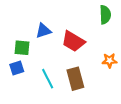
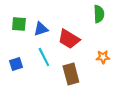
green square: (22, 48) -> (19, 24), moved
cyan line: (48, 79) -> (44, 57), moved

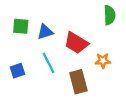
orange star: (103, 57) -> (103, 61), moved

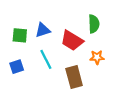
green semicircle: (110, 15) -> (94, 24), moved
green square: (21, 26) -> (20, 35), moved

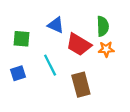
blue triangle: (43, 30) -> (56, 25), moved, turned 42
orange star: (97, 57) -> (106, 49), moved

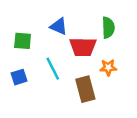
red trapezoid: (79, 45) -> (83, 47), turned -30
orange star: (106, 49) -> (108, 67), moved

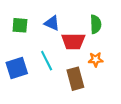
green square: (23, 41) -> (20, 25), moved
blue square: (19, 77) -> (17, 68), size x1.5

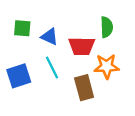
blue triangle: (52, 23) -> (50, 37), moved
orange star: (96, 59) -> (107, 66), size x1.5

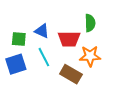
green square: (22, 28) -> (19, 39), moved
brown rectangle: (84, 88) -> (71, 74), turned -45

